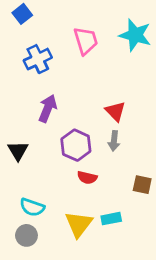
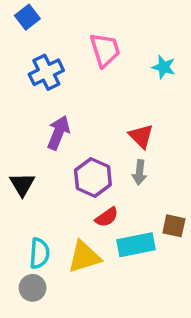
cyan star: (135, 35) -> (164, 67), moved, size x0.6
red semicircle: (87, 178) -> (107, 217), turned -48
cyan semicircle: (32, 207) -> (39, 253), turned -105
cyan rectangle: (111, 219) -> (136, 245), moved, size x1.5
yellow triangle: (79, 224) -> (84, 257), moved, turned 36

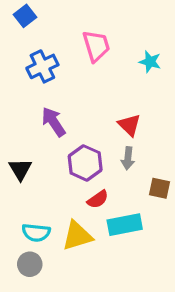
purple arrow: (58, 133) -> (53, 122), turned -56
brown square: (174, 226) -> (159, 188), moved
cyan semicircle: (39, 253) -> (36, 233), turned 92

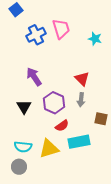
blue cross: (42, 66) -> (36, 35), moved
black triangle: (20, 169) -> (24, 107), moved

